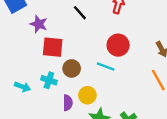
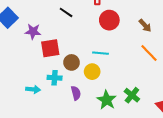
red circle: (118, 45) -> (109, 20), moved
yellow circle: (87, 95) -> (92, 72), moved

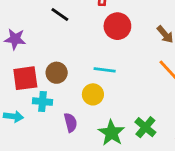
red square: (50, 48) -> (25, 78), moved
brown circle: (72, 62) -> (57, 73), moved

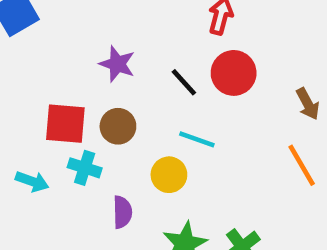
black line: (60, 14) -> (184, 82), moved
purple star: (15, 39) -> (117, 64), moved

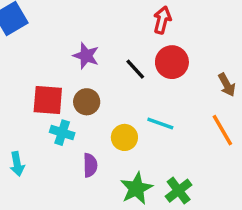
cyan line: (197, 139) -> (160, 124), moved
cyan arrow: (32, 181) -> (17, 164), moved, turned 60

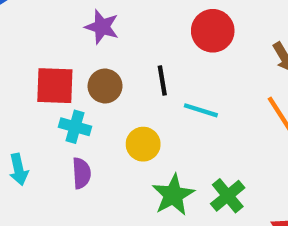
black line: (135, 69) -> (162, 81), moved, turned 35
yellow circle: (124, 137) -> (143, 144), moved
purple semicircle: (90, 165) -> (82, 173), moved

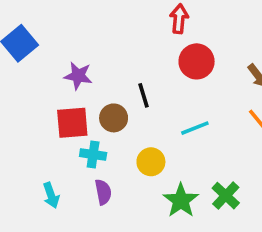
purple star: (102, 27) -> (78, 76), moved
black line: (162, 81) -> (144, 95), moved
cyan line: (201, 110) -> (195, 128), turned -32

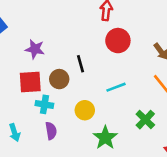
green cross: (226, 196) -> (145, 120), moved

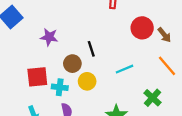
red circle: (118, 41) -> (142, 28), moved
red square: (30, 82) -> (37, 77), moved
yellow circle: (85, 110) -> (87, 81), moved

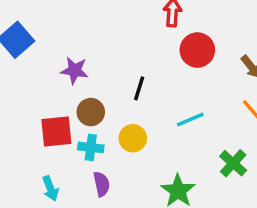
red circle: (142, 28) -> (197, 50), moved
black line: (91, 49) -> (139, 88), turned 35
brown circle: (72, 64) -> (91, 112), moved

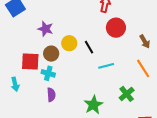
black line: (139, 88) -> (89, 47), moved, turned -56
yellow circle: (133, 138) -> (69, 43), moved
cyan arrow: (50, 188) -> (15, 84), moved

